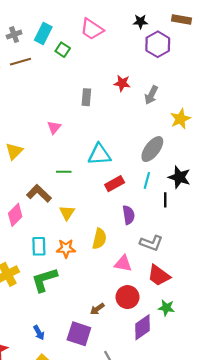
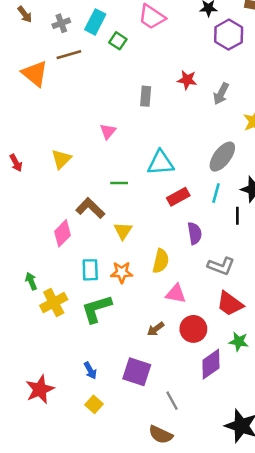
pink triangle: (123, 264) -> (176, 294), moved
brown arrow: (97, 309) -> (156, 329), moved

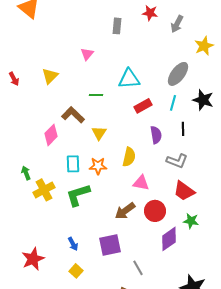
black line: (237, 216) -> (183, 129), moved
brown arrow: (156, 329) -> (125, 211), size x1.5
purple square: (137, 372) -> (110, 245), turned -30

